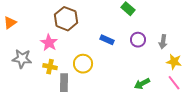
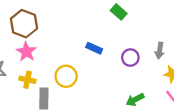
brown hexagon: (66, 19) -> (24, 24), moved
purple circle: (138, 40) -> (130, 58), moved

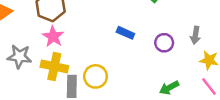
yellow circle: (66, 76) -> (96, 76), moved
yellow cross: (27, 80) -> (54, 66), size x1.5

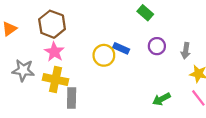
purple circle: (164, 43) -> (157, 46), moved
yellow circle: (96, 76) -> (104, 55), moved

